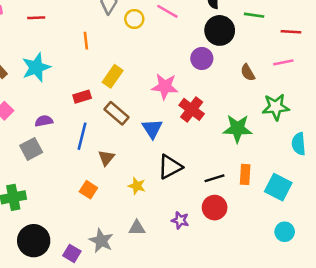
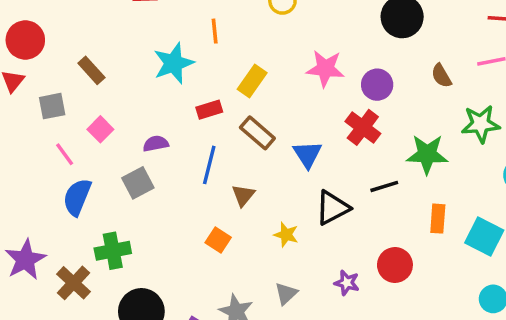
purple circle: (202, 58) -> (377, 85), moved
cyan star: (36, 67) -> (174, 63), moved
pink star: (165, 87) -> (325, 69), moved
black line: (215, 178) -> (384, 186), moved
gray triangle: (137, 228) -> (286, 294), turned -42

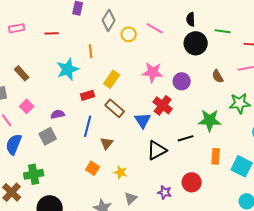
red cross: (363, 127) -> (163, 105), moved
yellow star: (286, 235) -> (121, 172), moved

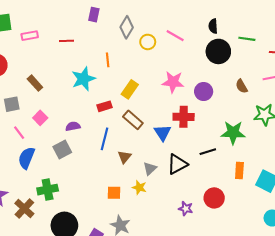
red cross: (163, 105) -> (184, 117), turned -36
orange square: (93, 168) -> (114, 193), moved, turned -32
gray triangle: (131, 198) -> (150, 168), moved

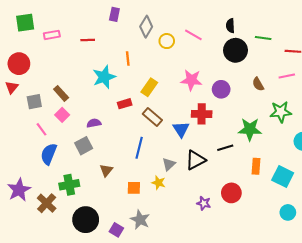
brown rectangle: (35, 83) -> (61, 93), moved
blue line: (104, 139) -> (139, 148), moved
brown triangle: (125, 157) -> (106, 170), moved

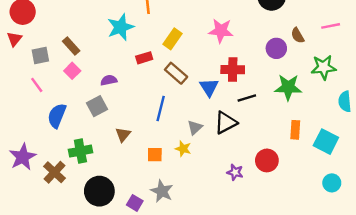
purple circle: (221, 89) -> (276, 48), moved
pink line: (42, 129) -> (37, 85), moved
black line: (225, 148) -> (247, 98), moved

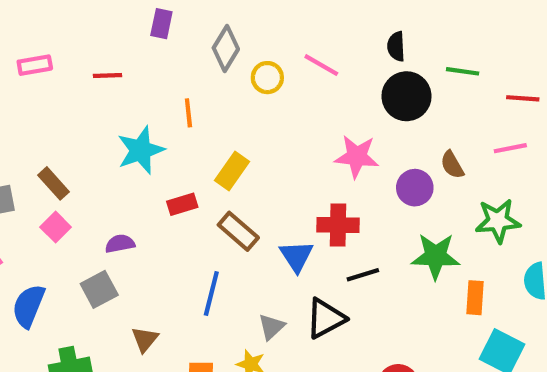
pink star: (221, 31) -> (357, 156), moved
orange rectangle: (295, 130) -> (475, 298), moved

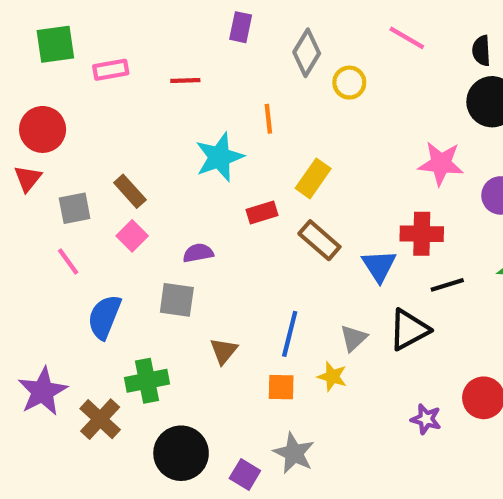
pink line: (321, 65) -> (407, 38), moved
gray square: (99, 289) -> (177, 300), turned 36
blue line: (211, 294) -> (290, 334), moved

